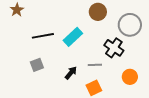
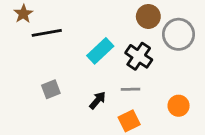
brown circle: (98, 12) -> (148, 16), moved
black line: (43, 36) -> (47, 33), moved
black cross: (114, 48) -> (139, 56), moved

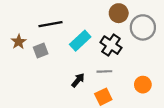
brown star: (23, 14) -> (19, 42), moved
black line: (47, 33) -> (51, 24), moved
gray square: (51, 89) -> (41, 51), moved

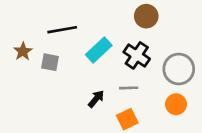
gray circle: (143, 27) -> (179, 69), moved
gray square: (41, 51) -> (50, 62), turned 32

